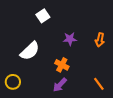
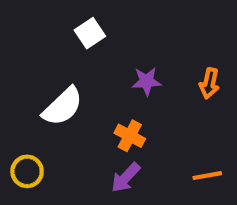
orange line: (99, 84) -> (207, 176), turned -64

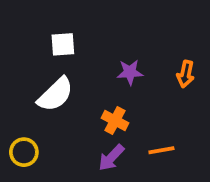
white square: (90, 33) -> (63, 44), moved, turned 30
orange line: (207, 176) -> (161, 150), moved

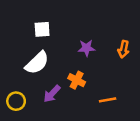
purple arrow: (111, 158) -> (52, 94), moved

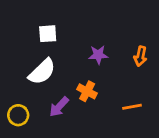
orange line: (108, 100) -> (132, 107), moved

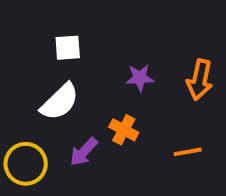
orange arrow: (140, 56) -> (200, 80), size x1.4
yellow circle: (18, 115) -> (26, 164), size x1.4

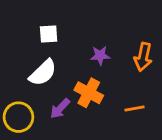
orange cross: (124, 130) -> (89, 93), size x1.4

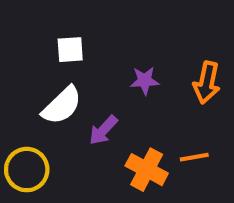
orange cross: (89, 93) -> (147, 170), moved
purple arrow: (60, 109) -> (103, 130), moved

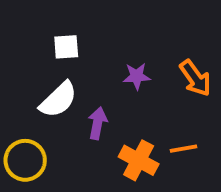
orange arrow: (207, 83) -> (195, 78), turned -48
purple arrow: (103, 130) -> (98, 123), turned 148

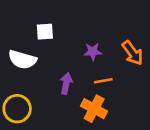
white semicircle: (58, 100) -> (22, 60), moved, turned 60
orange line: (184, 149) -> (103, 81), moved

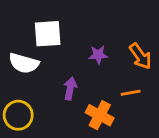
white square: (45, 32) -> (48, 34), size x1.5
orange line: (103, 81) -> (131, 93), moved

